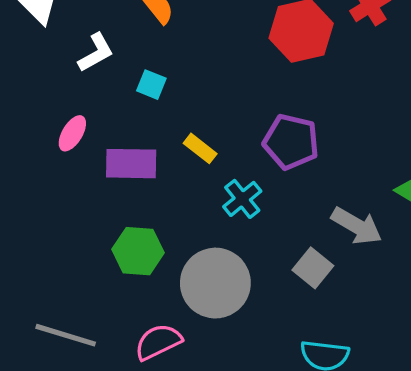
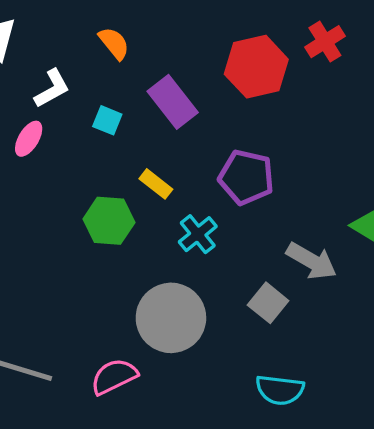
pink ellipse: (72, 133) -> (29, 139), moved
purple rectangle: (131, 164) -> (173, 102), moved, turned 51
green hexagon: (138, 251) -> (109, 221), moved

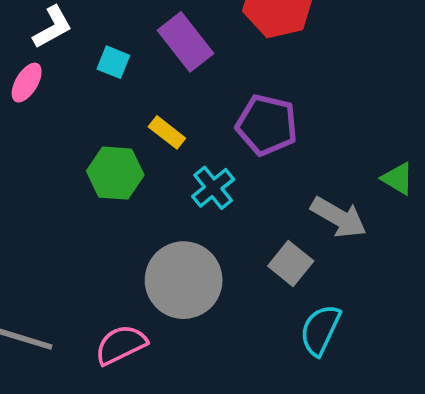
cyan semicircle: (280, 390) -> (320, 330), moved, turned 108

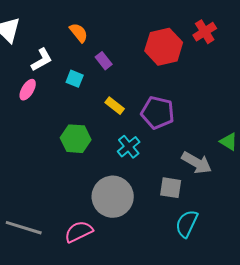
purple rectangle: (185, 42) -> (104, 61), moved, size x0.6
yellow rectangle: (167, 132) -> (115, 106), moved
gray square: (291, 263) -> (171, 188), turned -30

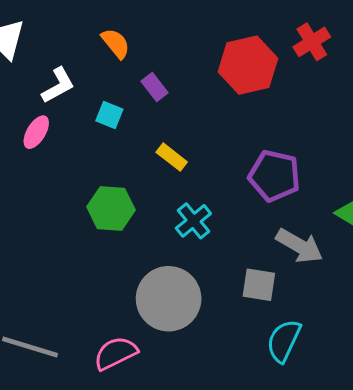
purple pentagon: (158, 113) -> (274, 176), moved

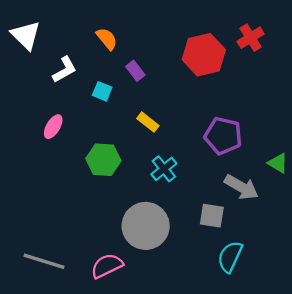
pink ellipse: (36, 132) -> (53, 127), moved

